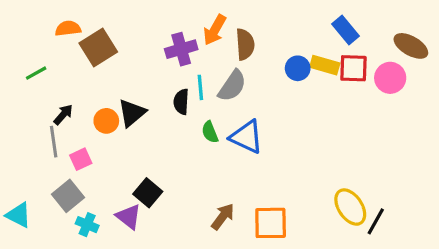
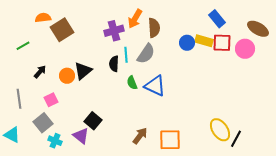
gray line: (54, 142) -> (19, 99), moved

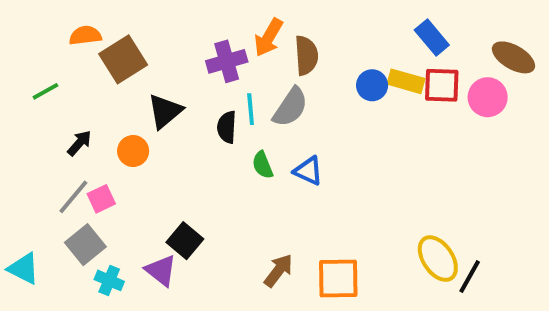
black triangle: (83, 71) -> (165, 111), moved
blue triangle: (155, 86) -> (308, 171), size x0.7
gray line: (19, 99) -> (73, 197), moved, turned 48

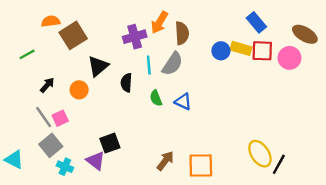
black semicircle: (227, 127) -> (126, 83), moved
gray line: (73, 197) -> (44, 117), turned -75
black square: (185, 241) -> (110, 143), turned 30

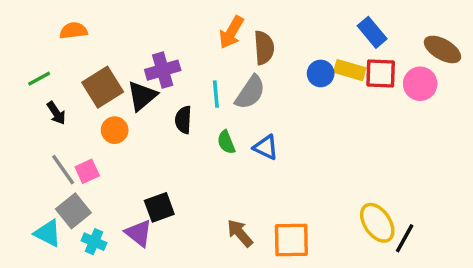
brown square: (73, 35) -> (103, 87), moved
purple cross: (135, 37) -> (163, 70), moved
black arrow: (47, 85) -> (56, 113), moved, turned 105
cyan triangle: (14, 160) -> (48, 233), moved
brown arrow: (165, 161) -> (240, 233), turned -78

